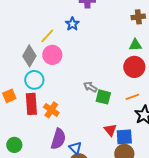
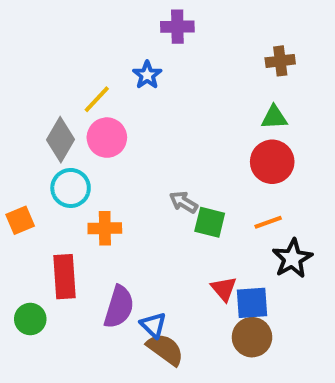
red rectangle: (31, 104) -> (65, 277), moved
orange cross: (51, 110) -> (105, 228), moved, turned -35

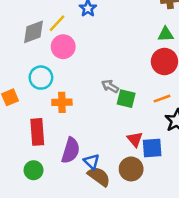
gray diamond: (60, 140) -> (34, 32), moved, turned 40
green circle: (30, 319) -> (34, 170), moved
brown circle: (252, 337) -> (131, 169), moved

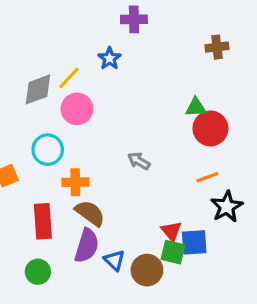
green triangle: (166, 34) -> (196, 107), moved
green square: (126, 99) -> (173, 252), moved
brown circle: (131, 169) -> (147, 270), moved
brown semicircle: (99, 176) -> (90, 213), moved

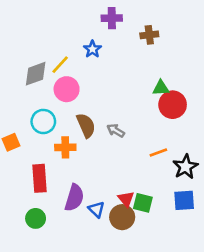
brown cross: (217, 47) -> (149, 35), moved
orange line: (207, 177) -> (158, 153), moved
brown semicircle: (90, 213) -> (86, 125), moved, turned 30
red triangle: (171, 231) -> (126, 199), moved
blue square: (194, 242) -> (184, 200), moved

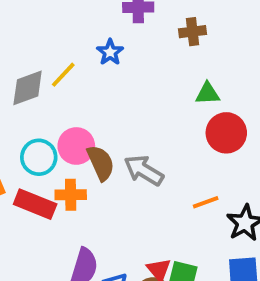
green triangle: (161, 88) -> (208, 93), moved
pink circle: (67, 89) -> (76, 146), moved
gray arrow: (116, 131) -> (144, 170), size x1.5
red rectangle: (39, 178) -> (35, 204), moved, turned -64

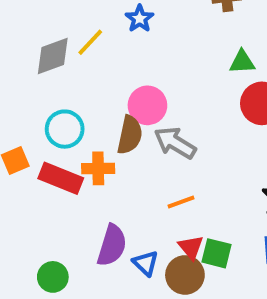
pink circle: (76, 146) -> (147, 105), moved
brown semicircle: (101, 163) -> (130, 135), turned 36
orange line: (206, 202) -> (181, 202), moved

